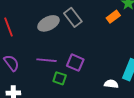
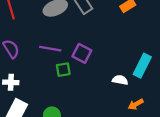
green square: (60, 78) -> (63, 70), turned -32

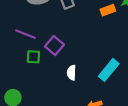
white semicircle: (120, 80) -> (72, 73), moved, turned -112

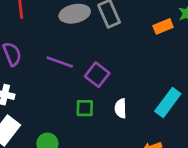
green square: (33, 57) -> (85, 108), moved

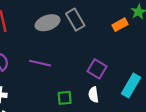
purple square: (97, 75) -> (97, 69), moved

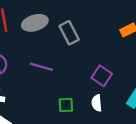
gray rectangle: (75, 20) -> (69, 33), moved
gray ellipse: (48, 23) -> (35, 23), moved

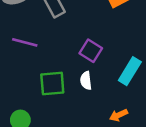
green square: (66, 105) -> (52, 83), size x1.5

